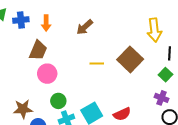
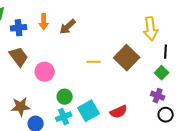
blue cross: (21, 20) -> (19, 28), moved
brown arrow: (85, 27) -> (68, 27), moved
brown trapezoid: (38, 50) -> (19, 57), moved, turned -60
green circle: (58, 101) -> (65, 97), moved

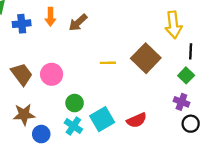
brown trapezoid: (19, 57) -> (22, 74), moved
cyan cross: (64, 117) -> (73, 126), turned -35

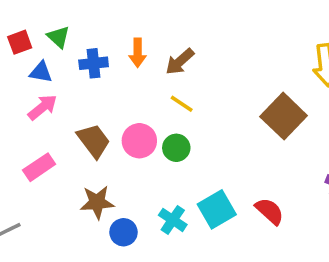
yellow line: (108, 63) -> (182, 104), moved, turned 35
green circle: (75, 103) -> (176, 148), moved
red semicircle: (137, 120) -> (270, 211), turned -114

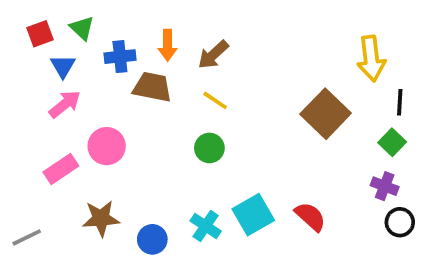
blue triangle: (41, 72) -> (63, 66), turned 50
brown trapezoid: (94, 141) -> (152, 87), moved, turned -42
pink circle: (139, 141) -> (107, 146), moved
brown star: (97, 202) -> (101, 218), moved

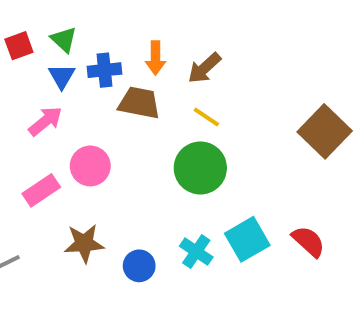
blue triangle: (63, 66) -> (62, 76), moved
green circle: (209, 148) -> (200, 168), size x1.6

